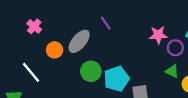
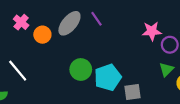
gray ellipse: (79, 41) -> (69, 23), moved
orange circle: (55, 50) -> (42, 35), moved
green triangle: (172, 71) -> (166, 69), turned 48

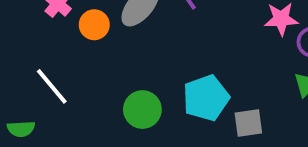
green circle: (81, 69) -> (142, 110), moved

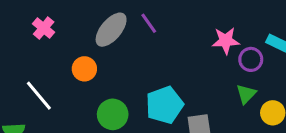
orange circle: (94, 25) -> (84, 69), moved

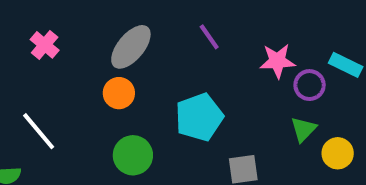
purple line: (149, 23) -> (209, 37), moved
orange circle: (84, 69) -> (119, 93), moved
cyan pentagon: (164, 105) -> (199, 117), moved

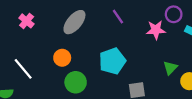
purple circle: (310, 85) -> (174, 14), moved
orange circle: (119, 93) -> (62, 58), moved

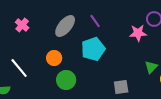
purple line: (118, 17) -> (95, 21), moved
cyan pentagon: (112, 61) -> (93, 49), moved

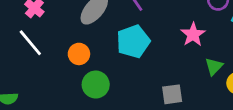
pink star: (138, 33) -> (193, 34), moved, turned -30
white line: (19, 68) -> (30, 43), moved

